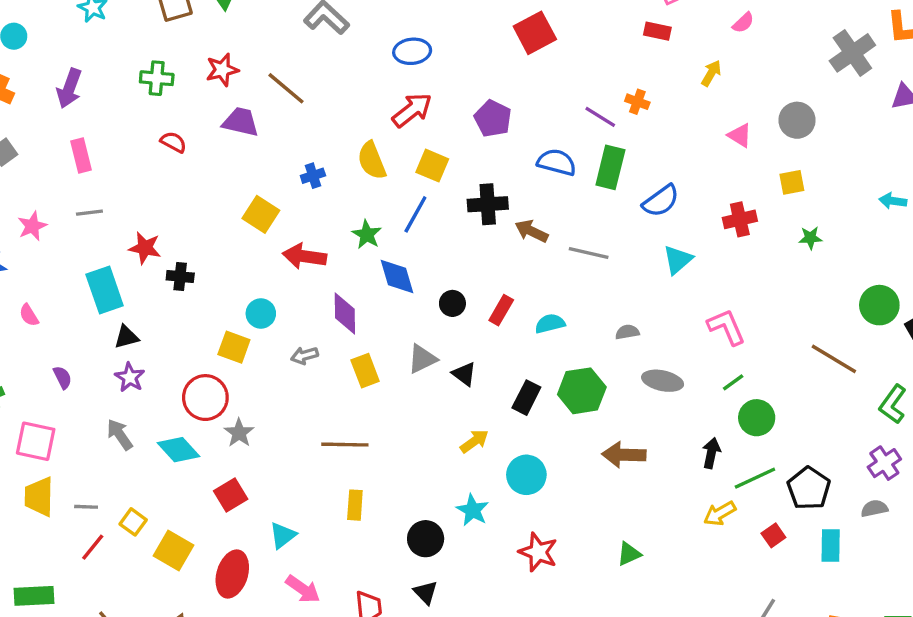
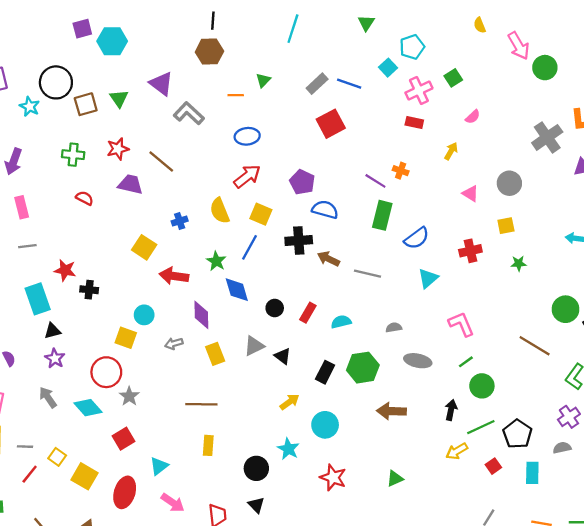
blue semicircle: (557, 162) -> (325, 210), moved

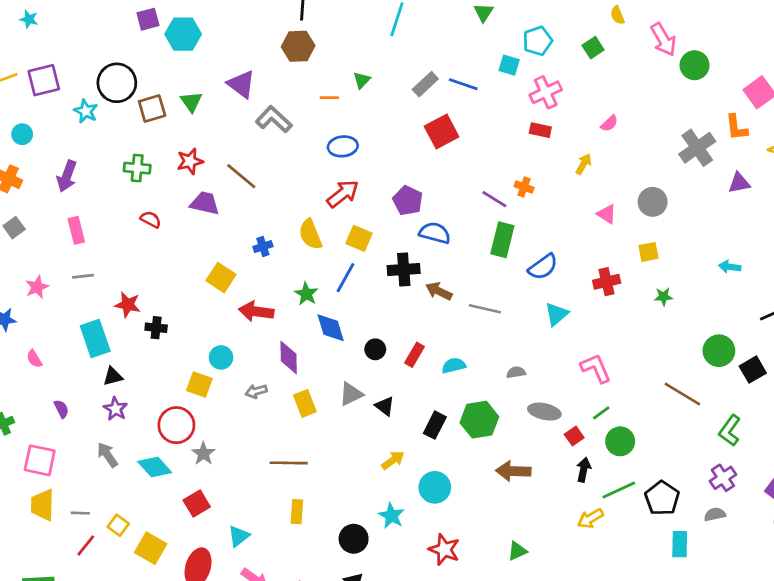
cyan square: (388, 68) -> (509, 65), turned -30
green square: (453, 78) -> (593, 48), moved
red square: (493, 466) -> (574, 436), moved

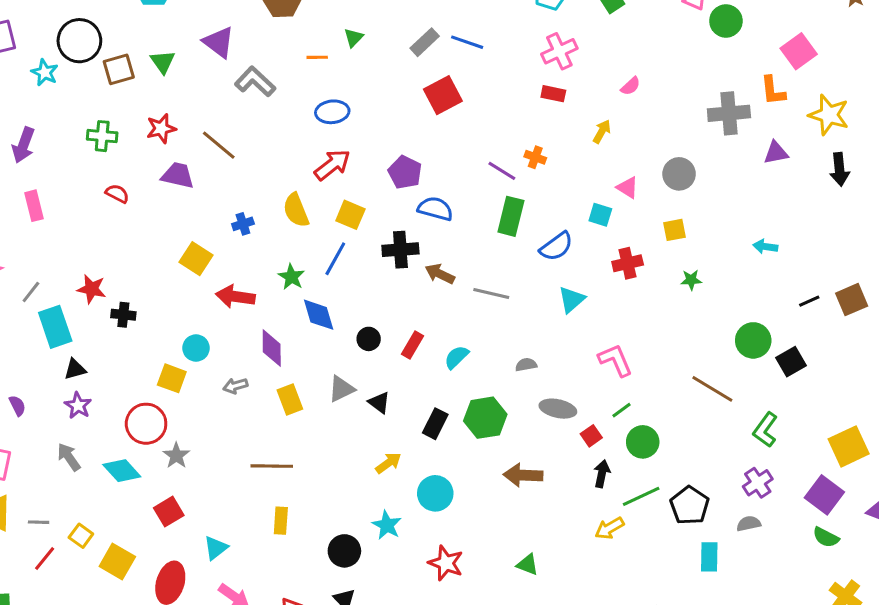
cyan square: (509, 65) -> (600, 215), moved
gray cross: (697, 148) -> (729, 113), turned 30
gray line: (83, 276) -> (31, 292), moved, turned -45
cyan semicircle: (454, 366) -> (456, 357), turned -30
green triangle: (517, 551) -> (528, 565), turned 45

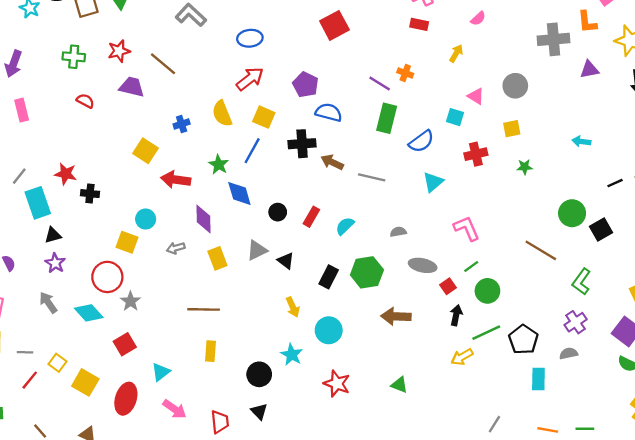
yellow arrow: (388, 463) -> (293, 307), turned 102

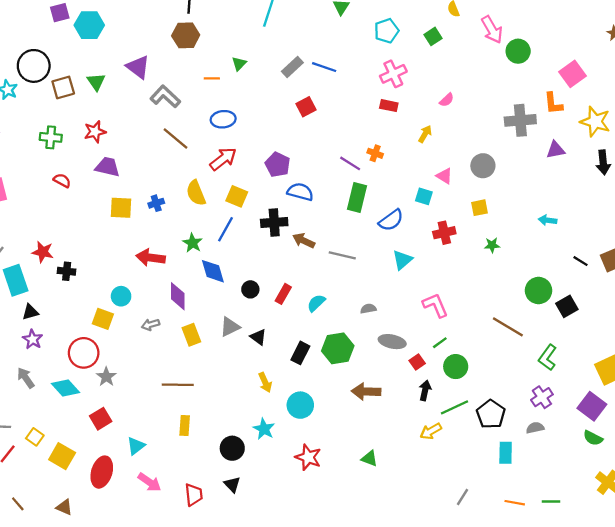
red square: (334, 25) -> (306, 107), size x0.7
brown line: (163, 64) -> (176, 139), moved
yellow square: (146, 151) -> (121, 208), moved, turned -30
black line: (615, 183) -> (580, 261), turned 56

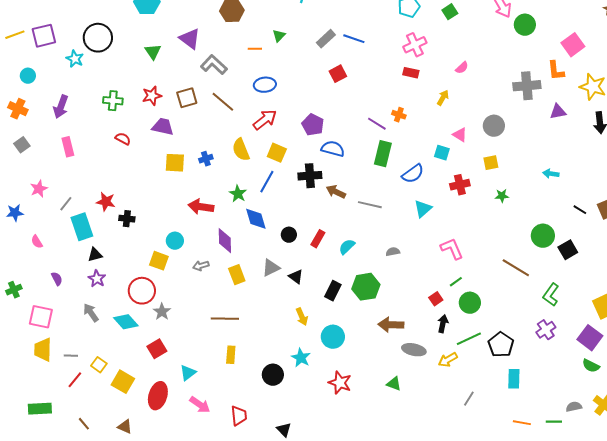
brown square: (63, 87) -> (187, 98), moved
gray ellipse: (392, 342) -> (414, 350), moved
gray semicircle: (535, 428) -> (574, 407), moved
black triangle: (232, 485) -> (284, 430), moved
gray line: (463, 497) -> (469, 399), moved

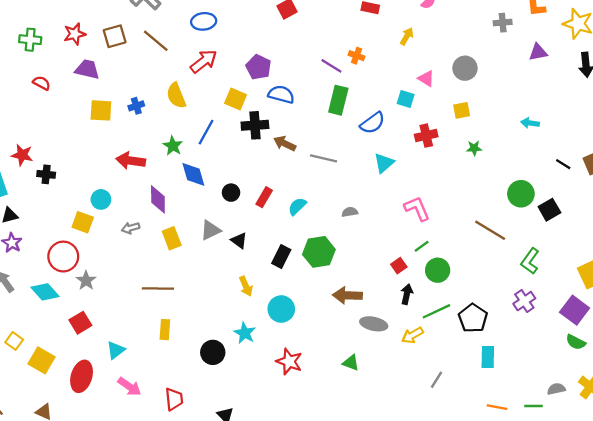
gray cross: (527, 86) -> (503, 23), size x0.6
yellow square: (277, 153) -> (236, 99), moved

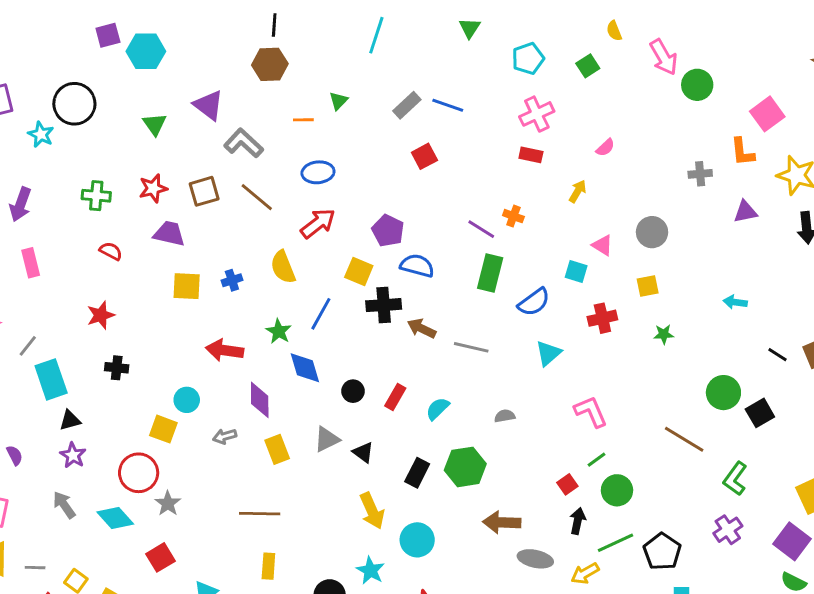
red star: (22, 155) -> (101, 315), moved, turned -30
yellow arrow: (246, 286) -> (372, 511), size x1.4

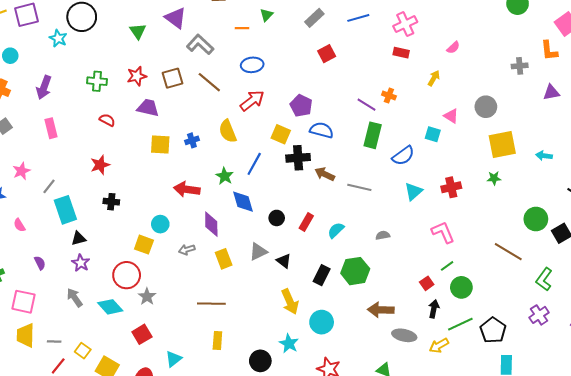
blue line: (448, 105) -> (358, 18), moved, turned -35
yellow square: (648, 286) -> (502, 144), moved, size x1.8
red cross: (602, 318) -> (451, 187), moved

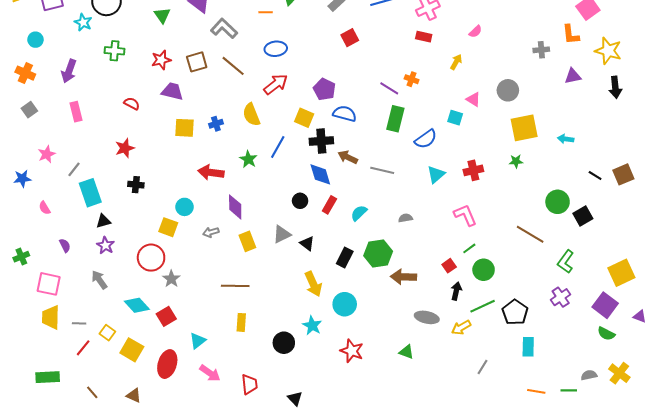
green cross: (97, 81) -> (115, 51), moved
blue diamond: (243, 202) -> (320, 174), moved
cyan diamond: (110, 307) -> (137, 305), moved
brown arrow: (381, 310) -> (403, 277), moved

